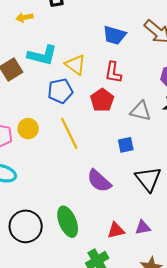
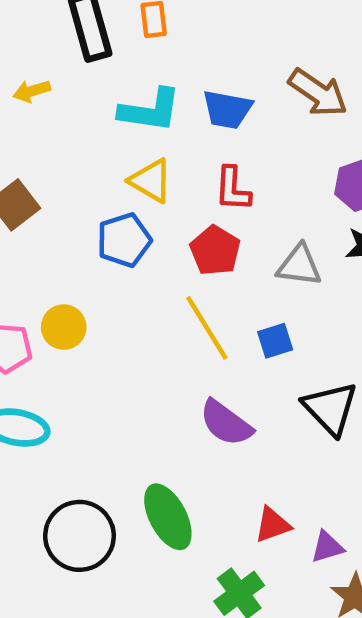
cyan L-shape: (42, 55) -> (150, 110), moved
yellow line: (69, 133) -> (207, 328), moved
purple triangle: (143, 227) -> (327, 547), moved

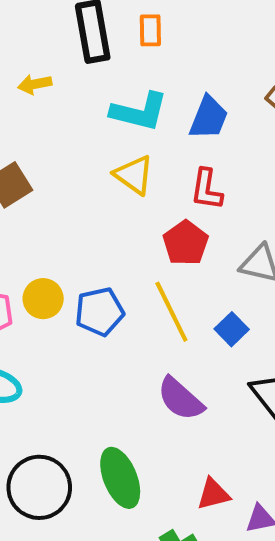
blue trapezoid: (227, 109) -> (209, 118), turned -84
blue pentagon: (124, 240) -> (100, 312), moved
blue square: (275, 341) -> (232, 329), turned -32

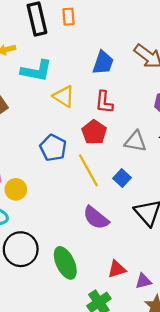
cyan L-shape: (139, 112) -> (36, 71), moved
yellow circle: (43, 299) -> (16, 189), moved
blue pentagon: (100, 312) -> (53, 148), moved, turned -30
black circle: (39, 487) -> (21, 249), moved

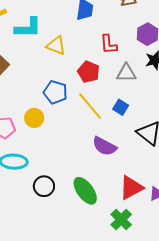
red L-shape: (104, 102) -> (109, 44), moved
yellow circle: (16, 189) -> (34, 118), moved
black circle: (21, 249) -> (44, 186), size x0.7
red triangle: (117, 269) -> (131, 188), size x1.5

